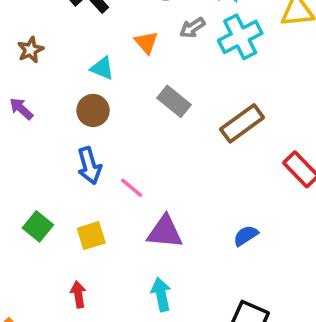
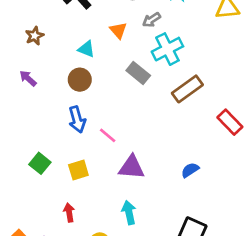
cyan cross: (240, 37) -> (167, 49), moved

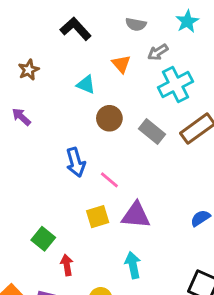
gray rectangle: (138, 73) -> (152, 131), moved
brown circle: (80, 80) -> (109, 118), moved
green square: (40, 163) -> (43, 239), moved
yellow square: (78, 170) -> (98, 217), moved

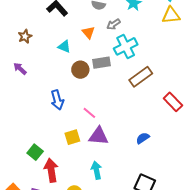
gray rectangle: (152, 131) -> (101, 63), moved, turned -48
pink line: (109, 180) -> (89, 113), moved
red arrow: (67, 265) -> (51, 170), size x1.6

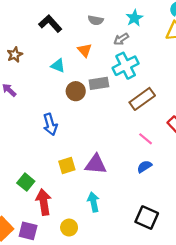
gray arrow: (114, 24) -> (121, 39), moved
pink line: (89, 113) -> (146, 139), moved

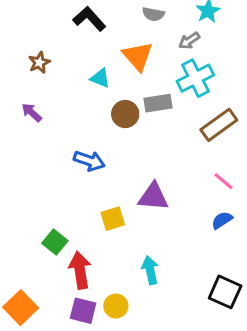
orange triangle: (85, 50) -> (138, 56), size x1.5
blue arrow: (50, 124) -> (89, 161), turned -55
purple triangle: (96, 164) -> (153, 197), moved
purple square: (28, 231) -> (83, 311), moved

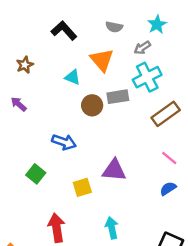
green square: (55, 242) -> (36, 174), moved

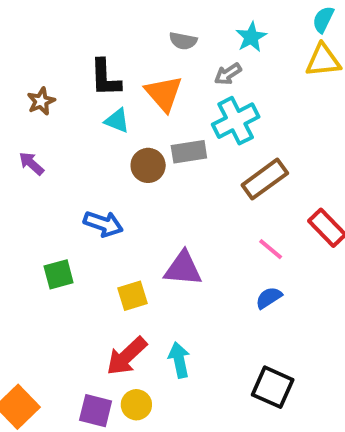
black L-shape: (64, 31) -> (105, 78), moved, turned -140
green square: (36, 174) -> (59, 274), turned 36
red arrow: (57, 228) -> (127, 356), moved, turned -124

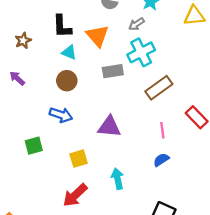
brown circle: (148, 165) -> (67, 81), moved
pink line: (271, 249) -> (162, 130), turned 42
purple triangle: (183, 269) -> (109, 127), moved
cyan arrow: (179, 360) -> (118, 179), moved

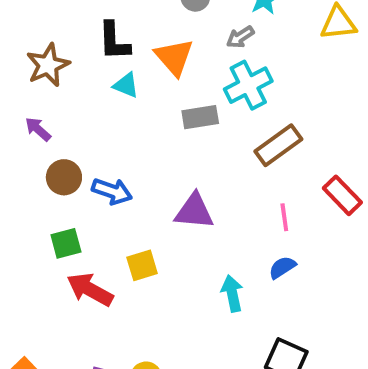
brown star: (23, 41) -> (48, 65), size x1.5
brown circle: (67, 81) -> (64, 177), moved
cyan arrow: (118, 179) -> (232, 293), moved
red arrow: (75, 195) -> (90, 289), moved, turned 72

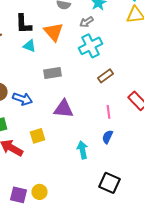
gray rectangle: (200, 117) -> (52, 73), moved
brown rectangle: (278, 145) -> (106, 76), size x0.7
blue semicircle: (282, 267) -> (108, 137), turned -32

